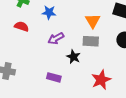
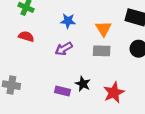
blue star: (49, 12) -> (68, 21), moved
black star: (73, 57) -> (83, 84), moved

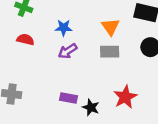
blue star: (68, 21) -> (64, 28), moved
black star: (83, 84) -> (91, 107), moved

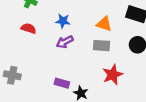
orange triangle: (110, 27) -> (104, 24), turned -42
red star: (125, 97) -> (113, 75), moved

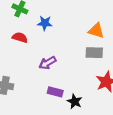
blue star: (63, 21) -> (45, 23), moved
purple arrow: (65, 42) -> (48, 63), moved

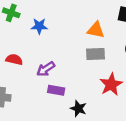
red semicircle: (20, 38) -> (14, 59), moved
purple rectangle: (55, 92) -> (56, 90), moved

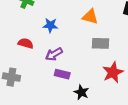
blue star: (39, 26) -> (50, 25), moved
orange triangle: (96, 30) -> (90, 17), moved

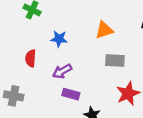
orange triangle: (90, 17) -> (104, 30), turned -35
red semicircle: (26, 43) -> (31, 58), turned -104

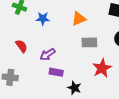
blue star: (59, 39) -> (43, 19), moved
red semicircle: (31, 58) -> (21, 46), turned 144

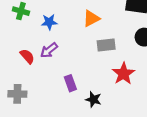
purple arrow: (48, 54) -> (49, 50), moved
purple rectangle: (56, 72) -> (70, 83), turned 64

